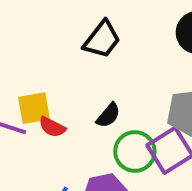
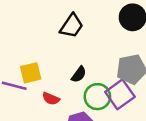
red semicircle: (52, 127) -> (51, 99), moved

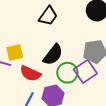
black semicircle: (79, 74) -> (53, 55), size x1.6
red semicircle: (51, 99) -> (30, 73), size x1.5

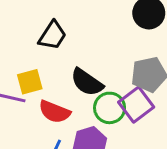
black trapezoid: (48, 16) -> (53, 35), moved
black semicircle: (53, 55) -> (87, 82), turned 90

